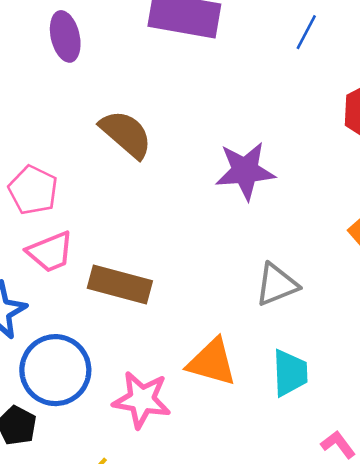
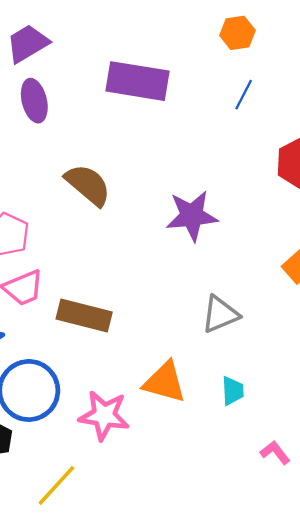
cyan trapezoid: (290, 373) -> (233, 391), size x0.7

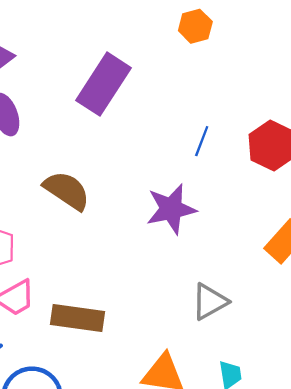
purple rectangle: (138, 81) -> (104, 84), turned -60
blue line: (244, 95) -> (202, 141), moved

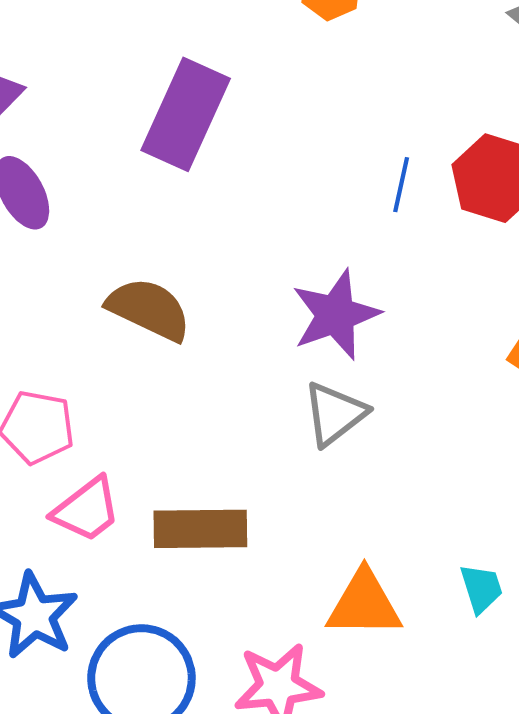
blue line: (202, 141) -> (401, 185), moved
gray triangle: (210, 302) -> (335, 414), moved

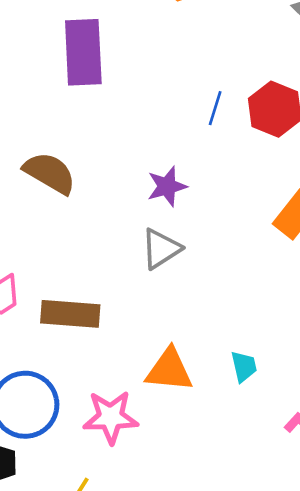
purple rectangle: (186, 114) -> (83, 52), turned -32
purple star: (336, 315) -> (167, 186), size x0.7

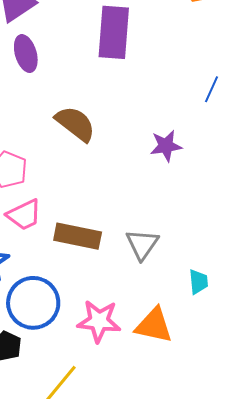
gray triangle: (161, 249) -> (142, 244), moved, turned -30
cyan trapezoid: (244, 367) -> (198, 282), moved
orange triangle: (169, 370) -> (154, 325), moved

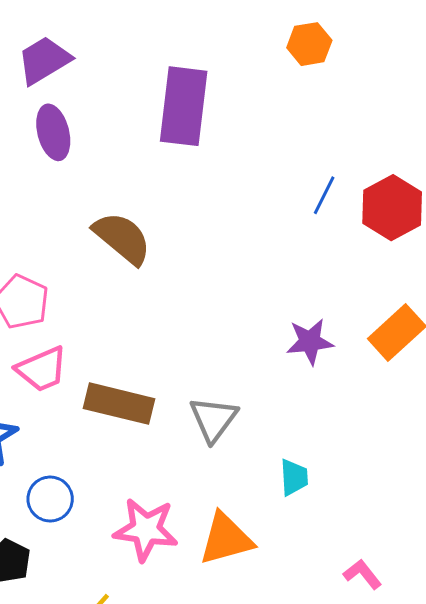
purple star: (166, 146) -> (310, 342), moved
blue circle: (33, 303) -> (50, 499), size x0.6
orange triangle: (154, 325) -> (226, 539), turned -30

